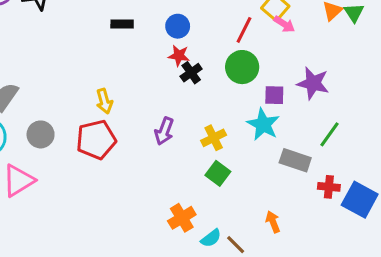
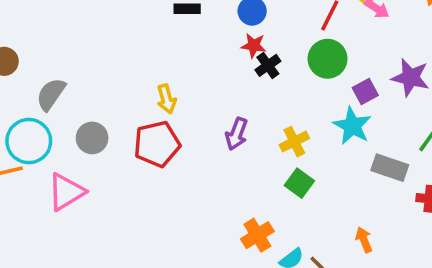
purple square: (274, 95) -> (365, 92), turned -30

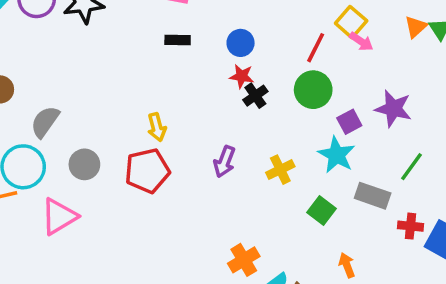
green square: (299, 183) -> (322, 211), moved

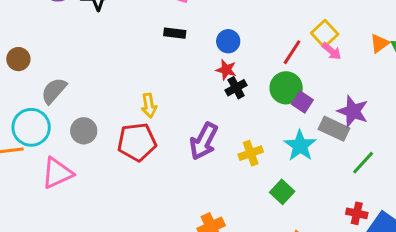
purple square: (349, 122) -> (302, 102), moved, turned -35
purple arrow: (224, 162) -> (204, 141), size x1.4
gray rectangle: (373, 196) -> (334, 129), moved

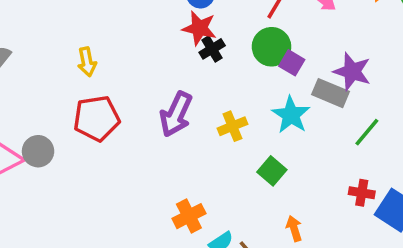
red star: (226, 70) -> (199, 28), size x1.4
yellow arrow: (149, 106) -> (87, 62), moved
gray circle: (84, 131) -> (38, 151), moved

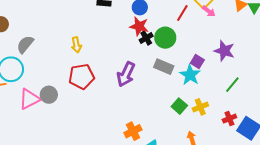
green circle: (272, 47) -> (165, 38), moved
purple square: (292, 63) -> (197, 61), moved
gray rectangle: (331, 93) -> (164, 67), moved
yellow cross: (232, 126) -> (200, 107), moved
red cross: (362, 193) -> (229, 119), turned -32

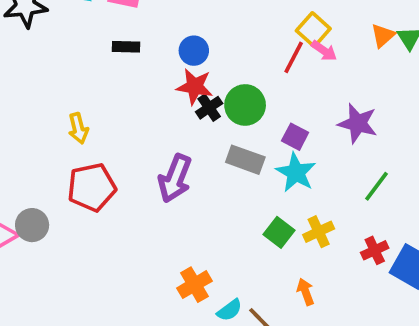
red line: (182, 13) -> (294, 57), moved
purple square: (197, 61) -> (295, 137), moved

